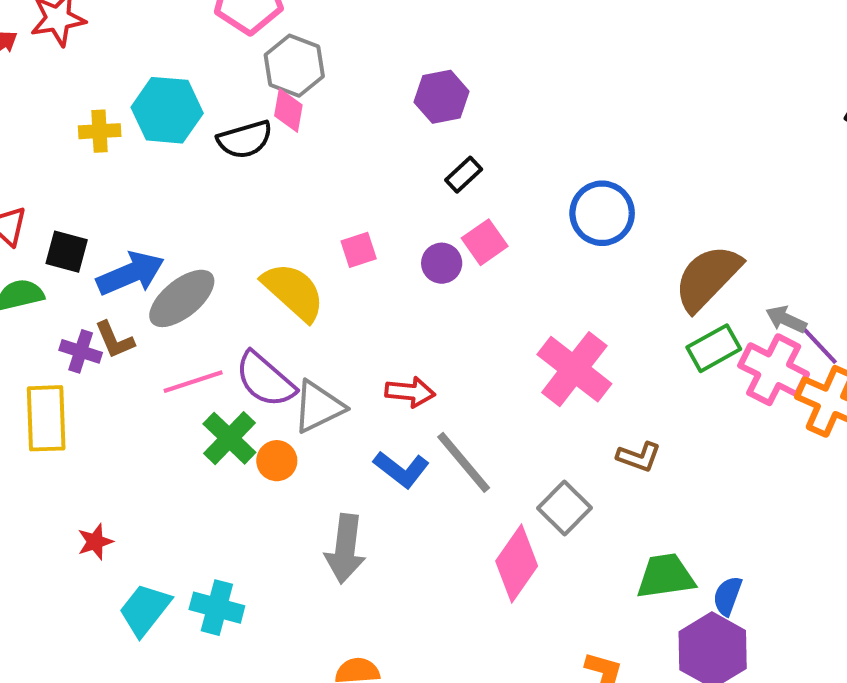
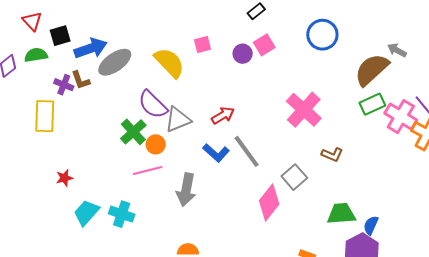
black square: (67, 252) -> (60, 36), turned -35
gray arrow: (786, 319) -> (397, 50), moved
pink line: (193, 382) -> (148, 171), moved
red arrow: (410, 392) -> (223, 115), turned -40

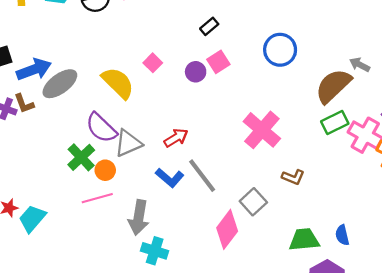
pink square: (203, 44) -> (153, 63), turned -30
cyan trapezoid: (86, 213) -> (32, 218), moved
cyan cross: (122, 214) -> (155, 251), moved
blue semicircle: (371, 225) -> (342, 235), moved, turned -36

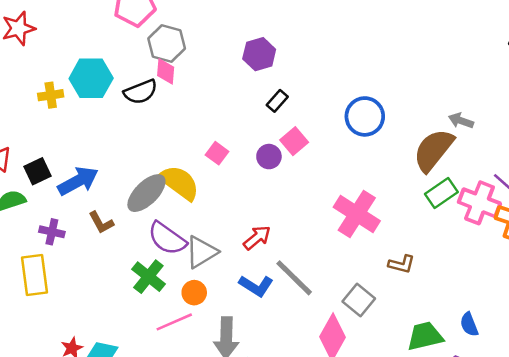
gray ellipse: (60, 84) -> (146, 193), moved
brown L-shape: (24, 104) -> (101, 223), moved
orange circle: (105, 170) -> (194, 293), moved

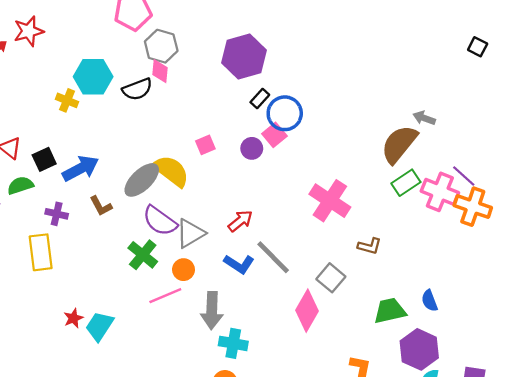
purple hexagon: (259, 54) -> (244, 57), size x1.5
yellow cross: (51, 95) -> (67, 100), moved, turned 30
blue circle: (365, 116) -> (285, 113), moved
pink square: (217, 153) -> (205, 145), turned 30

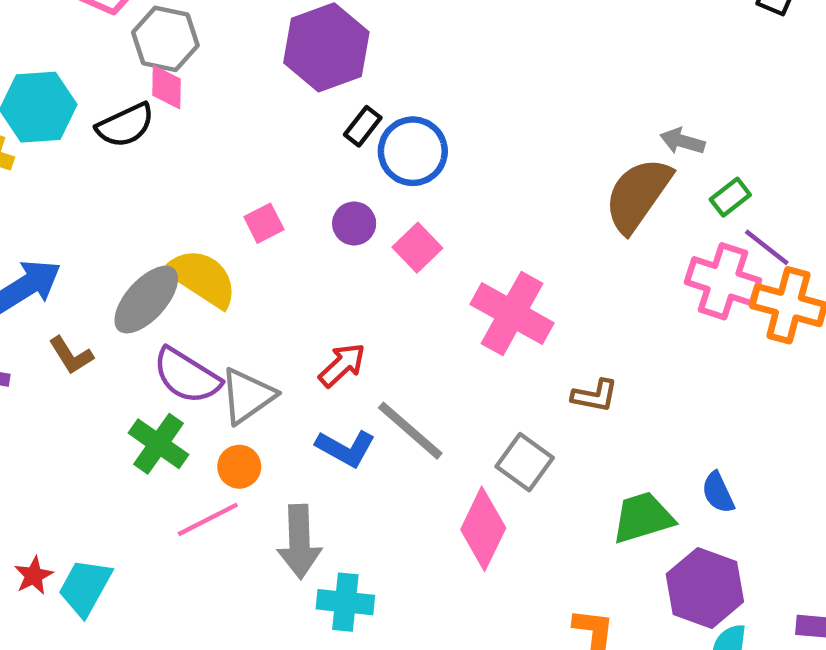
pink square: (274, 135) -> (417, 248), moved
green rectangle: (406, 183) -> (730, 197), moved, size x0.7

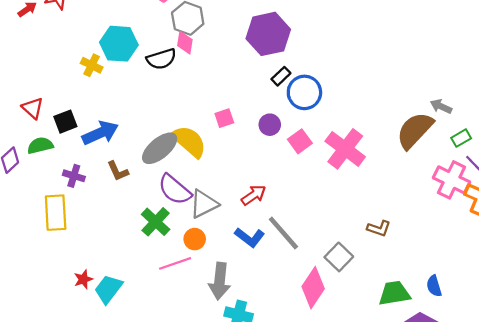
pink cross: (512, 314) -> (345, 149), moved

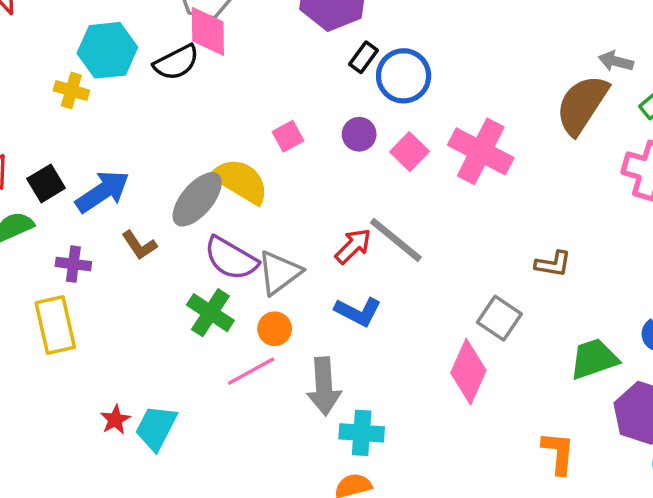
pink diamond: (185, 43) -> (208, 31), size x1.4
gray line: (283, 233) -> (396, 240), moved

